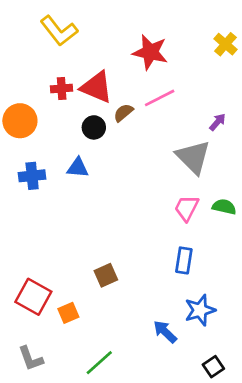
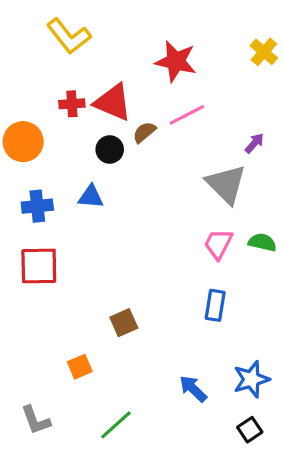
red square: (33, 297) -> (39, 266), moved, turned -30
blue star: (200, 310) -> (251, 379), moved

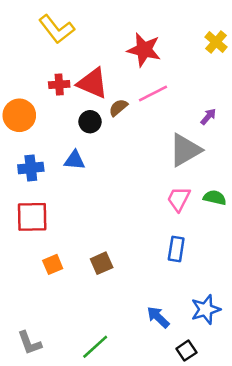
gray triangle: (226, 184) -> (185, 150), turned 45
orange square: (80, 367) -> (53, 264), moved
black square: (250, 430) -> (186, 351), moved

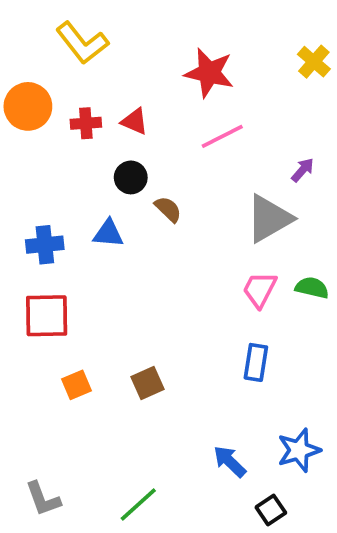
red triangle: (93, 83) -> (134, 121), size x0.6
brown semicircle: (118, 108) -> (168, 209), moved, turned 84
orange circle: (19, 115) -> (28, 106), moved

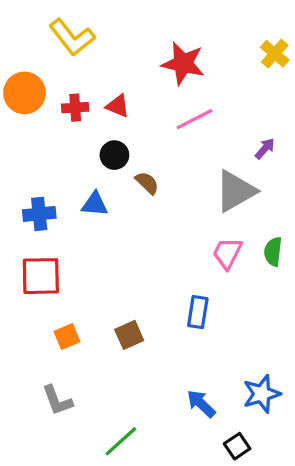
green semicircle: (312, 288) -> (273, 252), turned -96
blue rectangle: (256, 362) -> (198, 312), moved
gray L-shape: (43, 499) -> (57, 400), moved

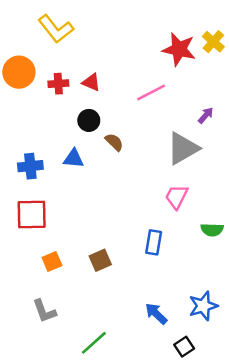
red star: (183, 63) -> (179, 49), moved
green semicircle: (273, 252) -> (212, 230), moved, turned -95

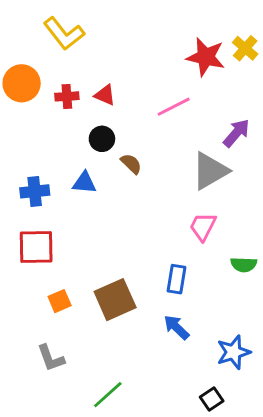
purple arrow: (206, 115) -> (236, 133), size x1.5
brown square: (100, 260) -> (115, 300), size x1.6
blue arrow: (156, 314) -> (176, 327), moved

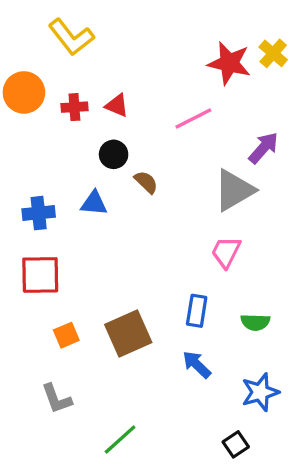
green semicircle: (244, 265) -> (255, 322), moved

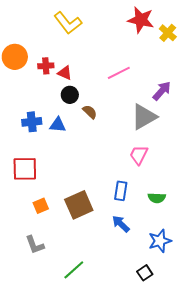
yellow L-shape: (71, 37) -> (68, 23), moved
red star: (229, 63) -> (141, 20), moved
red triangle: (117, 105) -> (65, 73), moved
blue cross: (39, 213) -> (32, 122), moved

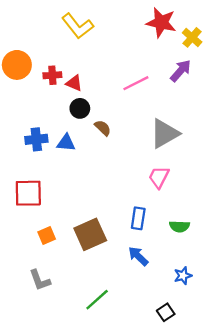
purple arrow: (162, 91) -> (181, 71), moved
blue star: (160, 241) -> (183, 276), size x0.7
green line: (74, 270) -> (97, 300), moved

